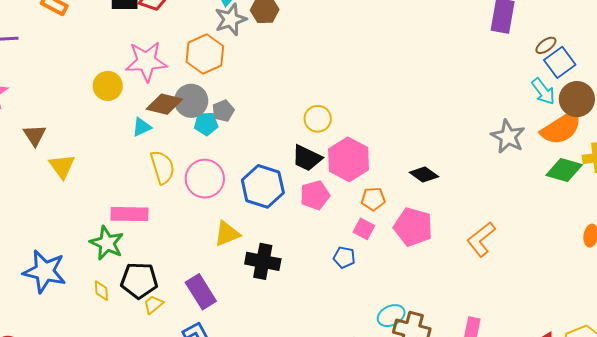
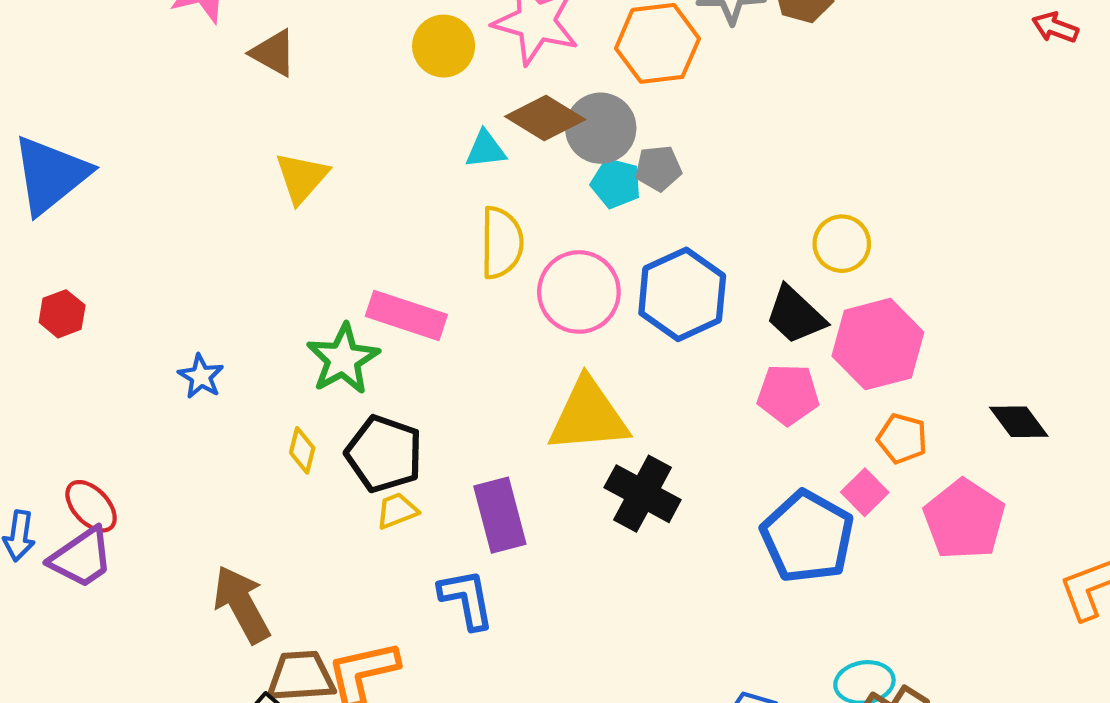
brown triangle: (35, 135) -> (273, 53), moved, turned -45
blue hexagon: (263, 186) -> (682, 294), moved
yellow triangle: (227, 234) -> (588, 416), size x1.5
blue pentagon: (344, 257) -> (807, 537), size x2.0
blue star: (45, 271) -> (201, 376), size x0.5

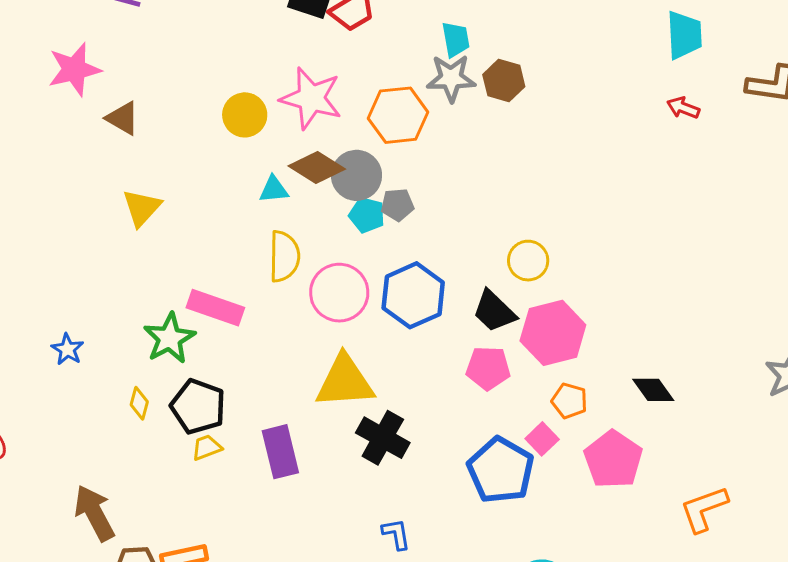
blue L-shape: (466, 599) -> (396, 534), moved, size x0.7

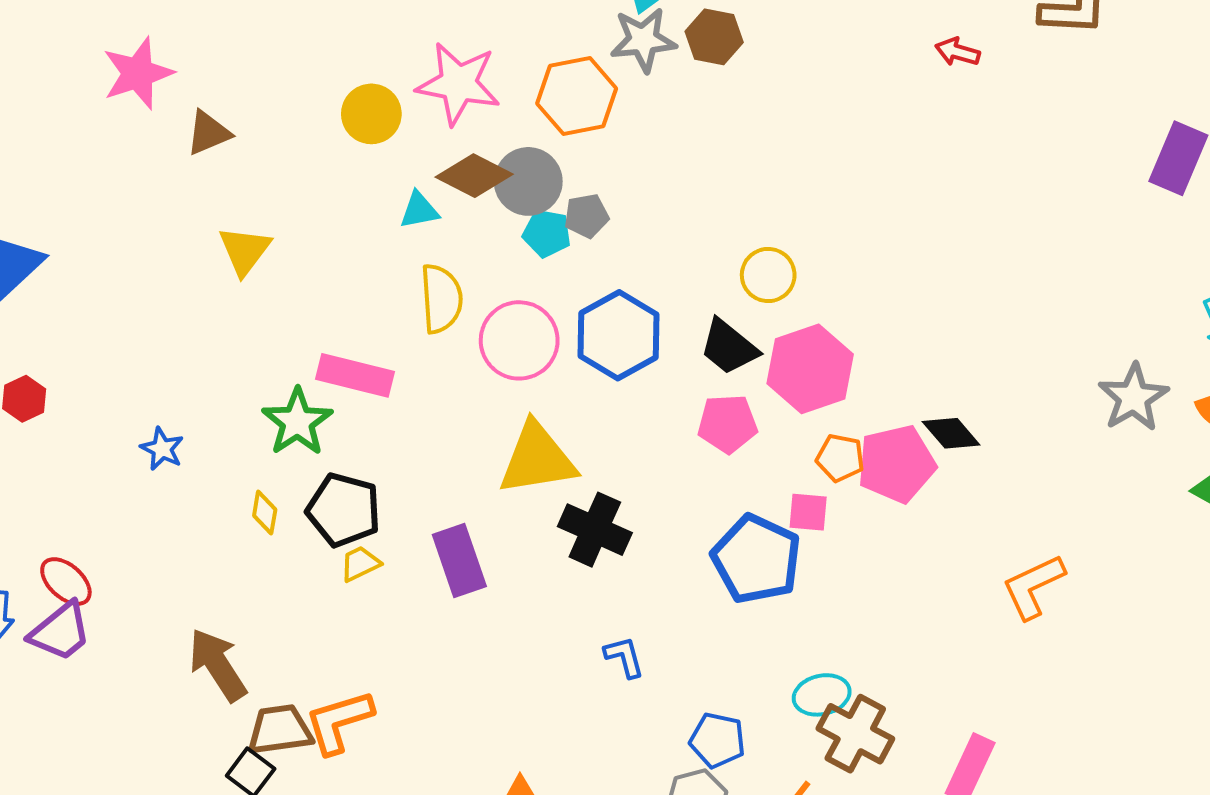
brown triangle: (123, 118) -> (208, 133), turned -48
pink square: (542, 439) -> (808, 512), turned -36
pink pentagon: (613, 459) -> (896, 464), moved, turned 30

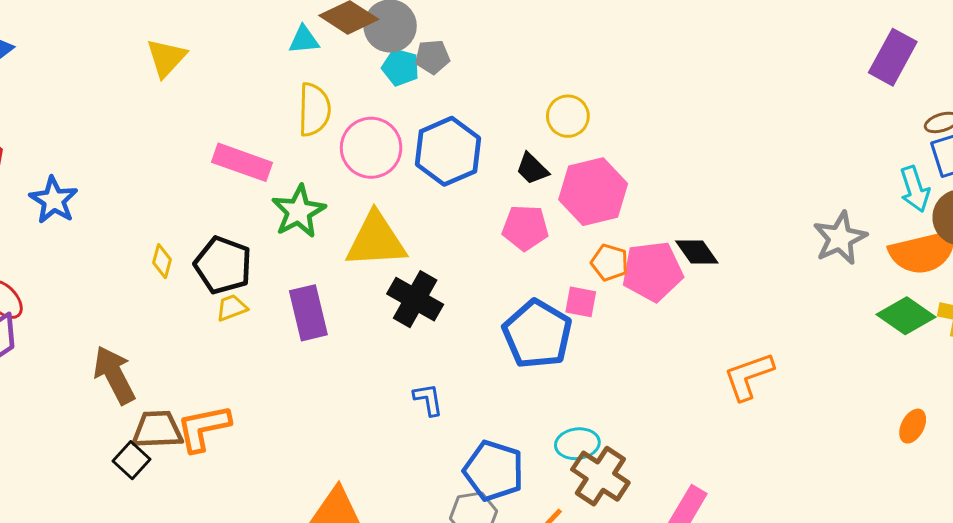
black trapezoid: (729, 347) -> (532, 169), size x0.7
green star: (297, 422) -> (299, 211), moved
blue star: (162, 449) -> (54, 200), moved, size x1.4
blue pentagon: (717, 740) -> (494, 471), size x1.4

